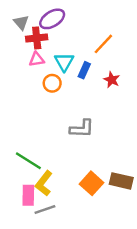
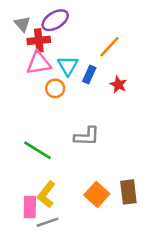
pink triangle: (37, 59) -> (39, 63), size x1.5
green line: (28, 161) -> (37, 150), moved
brown rectangle: (121, 181) -> (128, 192), turned 70

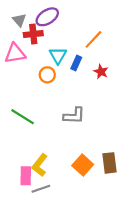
pink triangle: (39, 63) -> (15, 53), moved
green line: (37, 150) -> (23, 117), moved

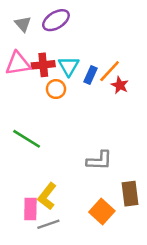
red cross: (33, 34) -> (43, 65), moved
orange line: (93, 39) -> (110, 71), moved
gray L-shape: (74, 116) -> (99, 160), moved
orange square: (83, 165) -> (102, 212), moved

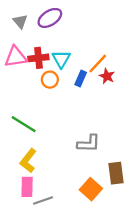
blue rectangle: (90, 75) -> (81, 78), moved
yellow L-shape: (47, 196) -> (28, 161), moved

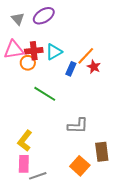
cyan triangle: (61, 59) -> (54, 52), turned 30
orange circle: (50, 80) -> (28, 63), moved
green line: (24, 124) -> (45, 94), moved

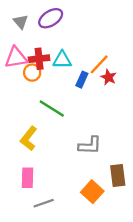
cyan triangle: (54, 52) -> (62, 60), turned 30
yellow L-shape: (25, 141) -> (29, 138), moved
pink rectangle: (24, 164) -> (28, 178), moved

